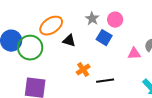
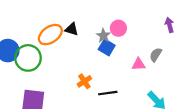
gray star: (92, 19) -> (104, 36), moved
black triangle: (69, 41) -> (72, 29), moved

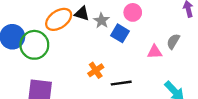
gray star: (104, 36) -> (101, 21), moved

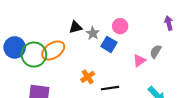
black triangle: (82, 14) -> (75, 27), turned -32
orange ellipse: (59, 19) -> (53, 50), moved
pink triangle: (155, 52) -> (139, 61), turned -32

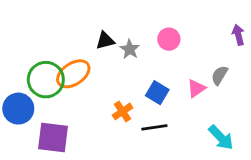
blue square: (109, 44) -> (157, 93), moved
blue circle: (15, 47) -> (18, 109), moved

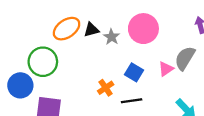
pink circle: (169, 39) -> (143, 29), size x1.6
orange ellipse: (73, 74) -> (67, 29), moved
gray semicircle: (220, 75) -> (185, 58), size x1.5

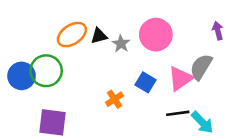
pink triangle: (166, 69) -> (180, 78), size x1.5
blue circle: (20, 85) -> (22, 76), moved
black line: (132, 101) -> (178, 113), moved

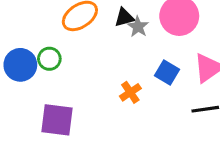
black triangle: (99, 36) -> (124, 17), moved
green circle: (46, 71) -> (49, 59), size x0.6

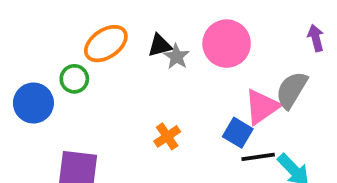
green circle: (49, 59) -> (74, 79), moved
blue square: (167, 72) -> (238, 133), moved

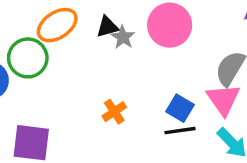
green circle: (74, 79) -> (28, 58), size x1.5
pink triangle: (262, 107) -> (223, 99), moved, turned -30
black line: (258, 157) -> (180, 131), moved

